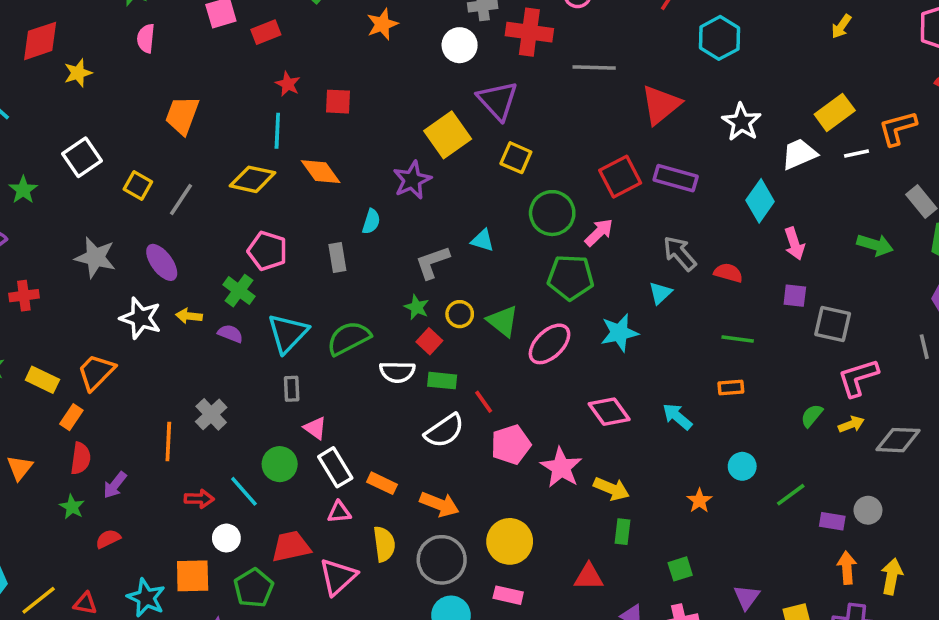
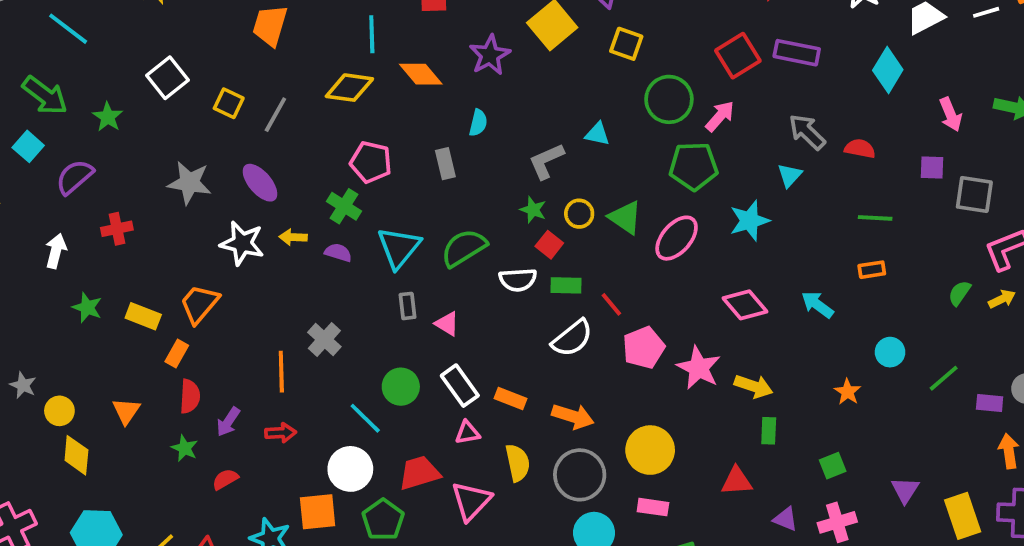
purple star: (412, 180) -> (490, 55), moved
pink arrow: (794, 244) -> (951, 114), moved
pink triangle: (315, 428) -> (447, 324), moved
red arrow: (199, 499) -> (281, 433), moved
white circle: (226, 538) -> (350, 469), size x1.5

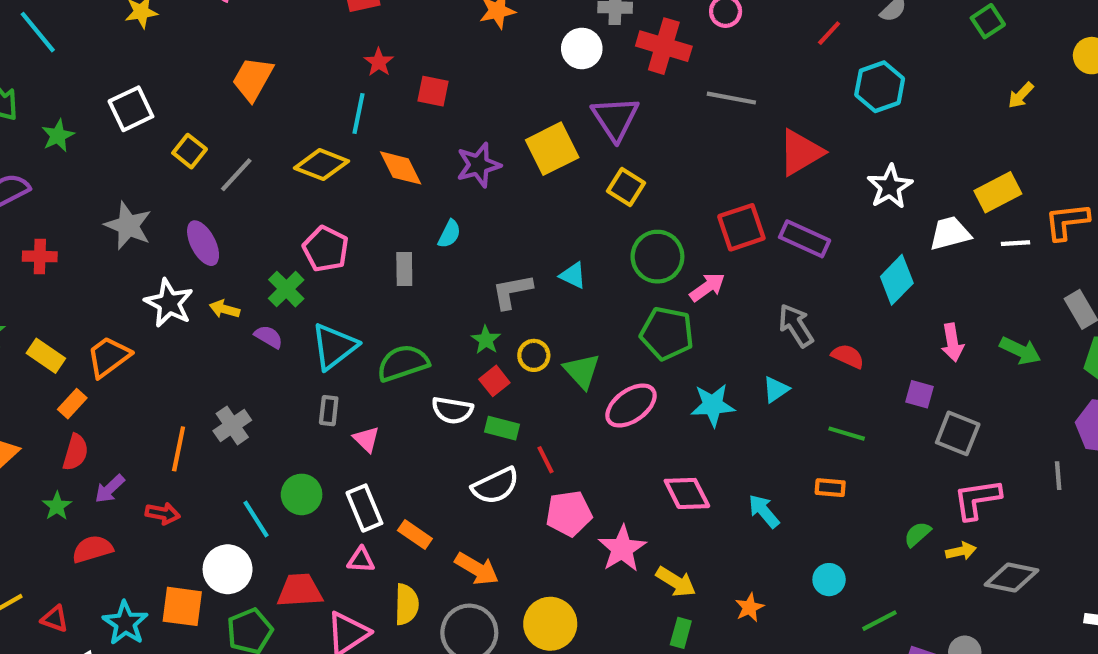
cyan triangle: (790, 175) -> (776, 389), moved
orange star: (848, 392) -> (749, 607), moved
red semicircle: (225, 479) -> (92, 549), size x1.4

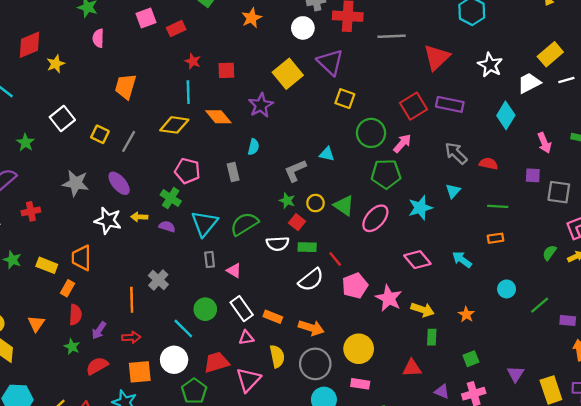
yellow square: (552, 149) -> (288, 74), moved
orange trapezoid: (109, 357) -> (81, 258), turned -40
orange square: (182, 606) -> (140, 372), moved

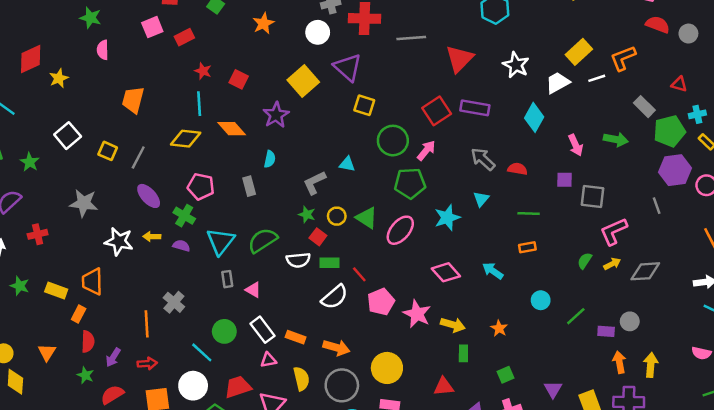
red square: (226, 70) -> (239, 79), turned 30
purple ellipse: (119, 183) -> (149, 196), moved

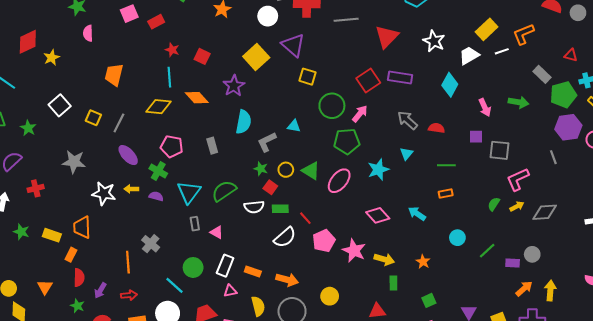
cyan semicircle: (270, 159) -> (244, 122), moved, size x1.6
white rectangle: (263, 330) -> (225, 266), turned 60
orange arrow: (619, 362) -> (524, 289), turned 60
yellow circle: (387, 368) -> (330, 296), size x0.7

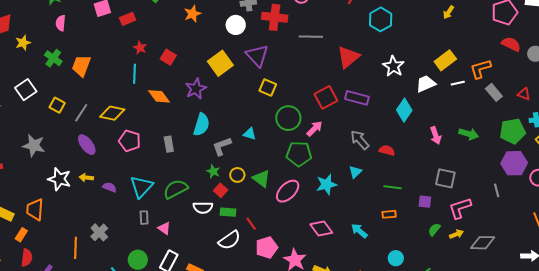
gray rectangle: (542, 74) -> (494, 92), moved
yellow diamond: (158, 107) -> (112, 113), moved
purple square: (476, 137) -> (425, 202), moved
green cross: (158, 171) -> (53, 58), moved

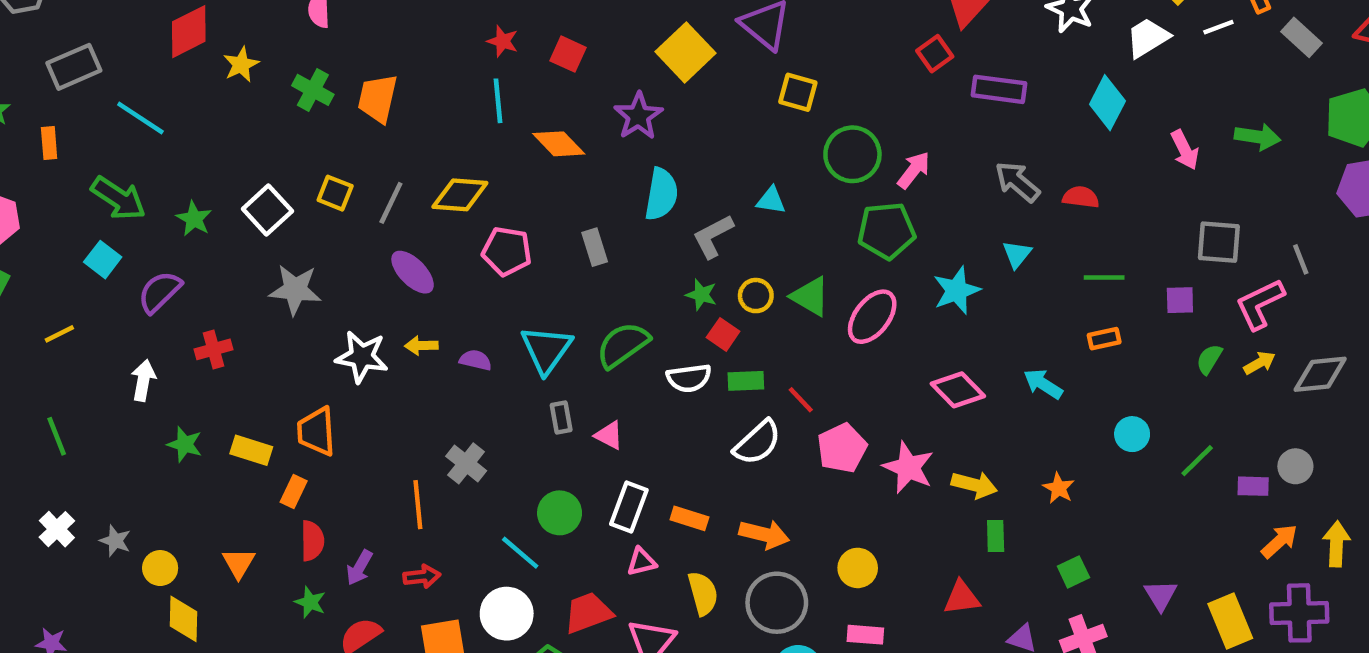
white square: (26, 90) -> (267, 210), moved
red square: (326, 97) -> (935, 54), moved, size x0.7
gray line: (497, 190) -> (1301, 259), moved

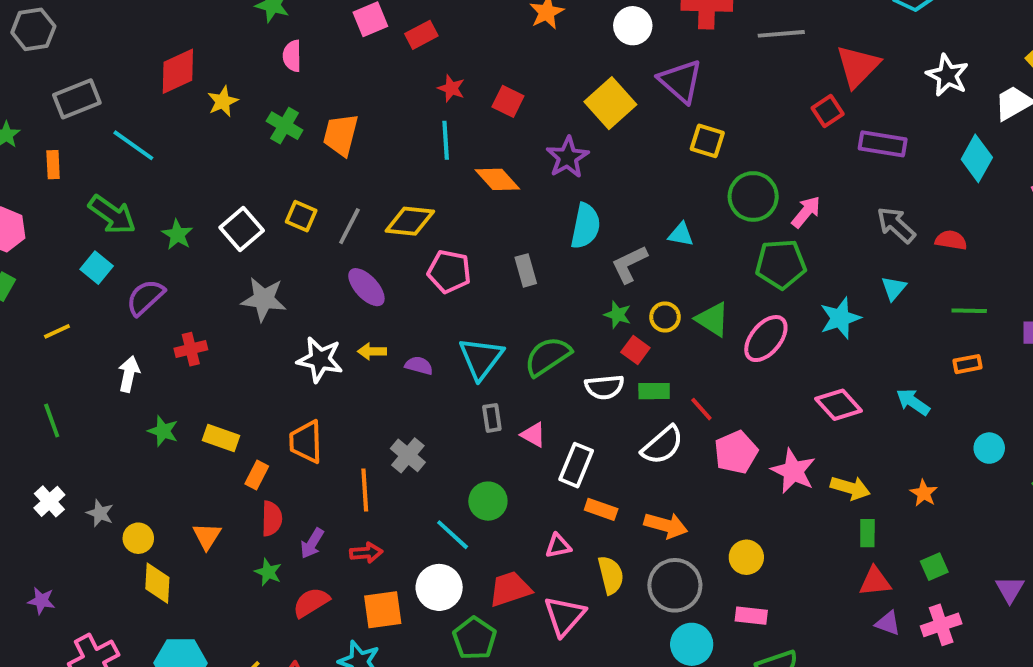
orange trapezoid: (316, 431) -> (306, 442), moved
white rectangle: (629, 507) -> (576, 465), moved
red triangle: (962, 598) -> (875, 581), moved

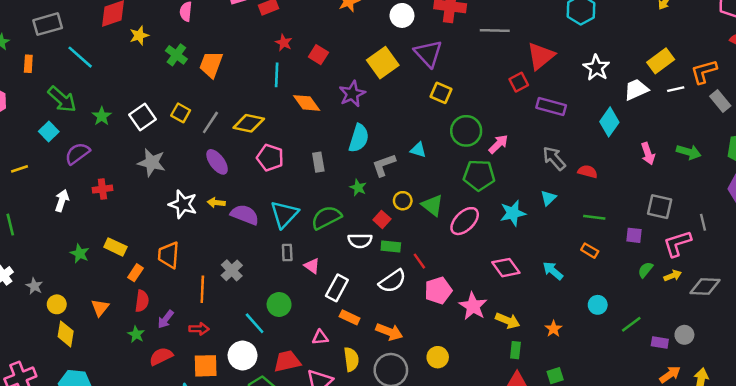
green star: (618, 315) -> (358, 188), moved
orange rectangle: (968, 364) -> (590, 251), turned 35
purple semicircle: (419, 366) -> (245, 215), size x1.6
green star: (163, 431) -> (80, 253), moved

